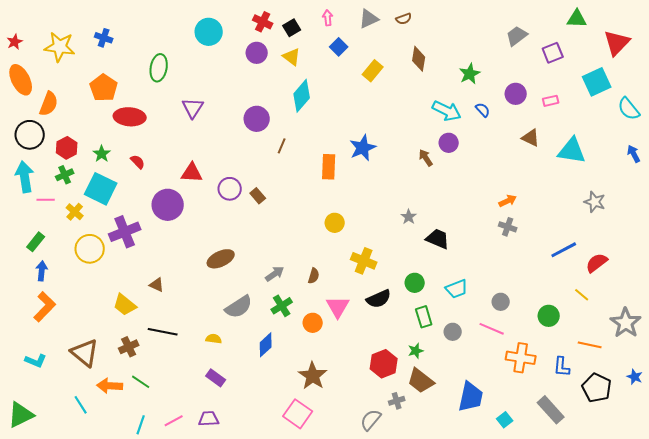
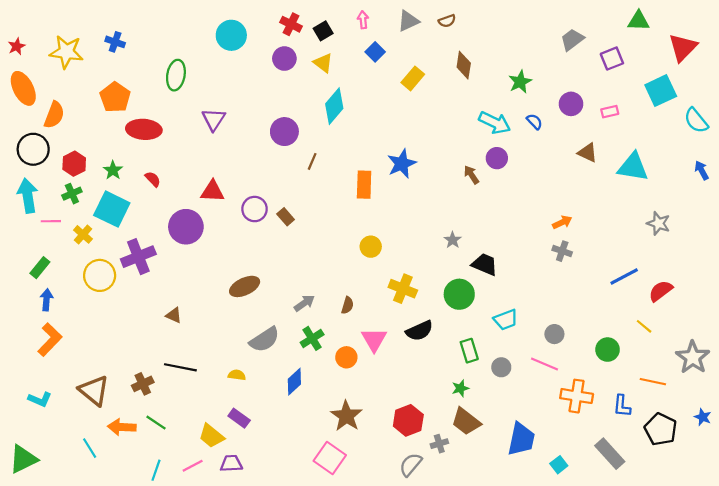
green circle: (415, 283) -> (459, 294), moved, size x1.4
yellow trapezoid: (125, 305) -> (211, 436), moved
red hexagon: (384, 364) -> (408, 420), moved

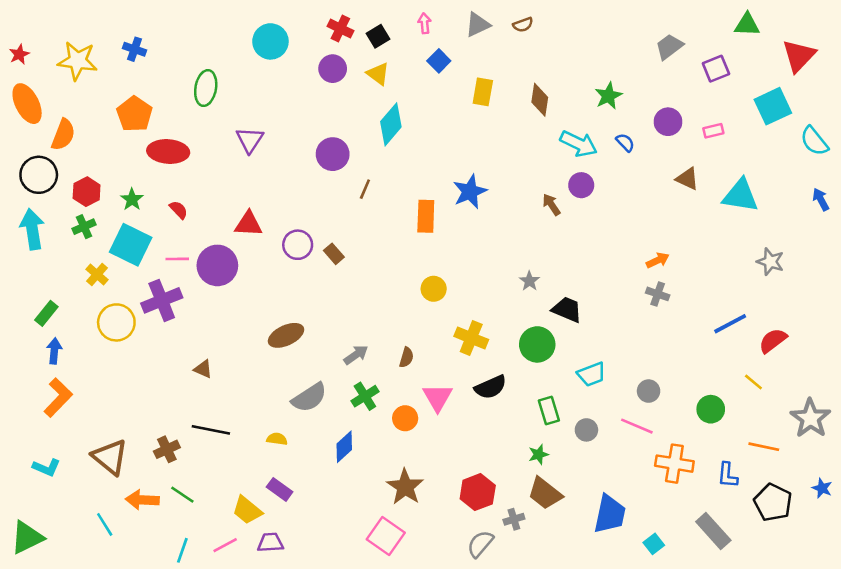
brown diamond: (464, 65) -> (540, 100), moved
yellow rectangle: (413, 78) -> (483, 92), turned -30
pink line: (51, 221) -> (177, 259), moved

